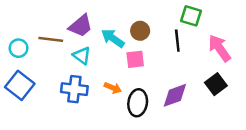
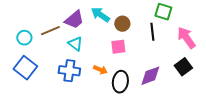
cyan arrow: (113, 38) -> (100, 15), moved
brown line: (51, 39) -> (50, 31), turned -30

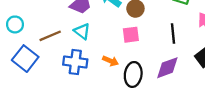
brown line: (50, 31) -> (50, 36), moved
black line: (152, 32) -> (173, 34), moved
cyan circle: (24, 38) -> (15, 24), moved

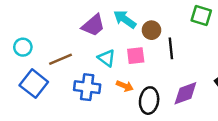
cyan triangle: (82, 31) -> (107, 58), moved
black line: (173, 34) -> (171, 48), moved
pink square: (131, 35) -> (136, 56), moved

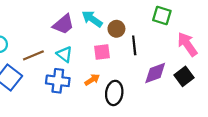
cyan triangle: (107, 58) -> (64, 54), moved
orange arrow: (125, 86) -> (92, 80), turned -56
purple diamond: (185, 93) -> (155, 73), moved

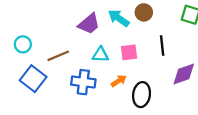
brown circle: (116, 29) -> (144, 12), moved
cyan triangle: (64, 54) -> (100, 55), moved, turned -35

